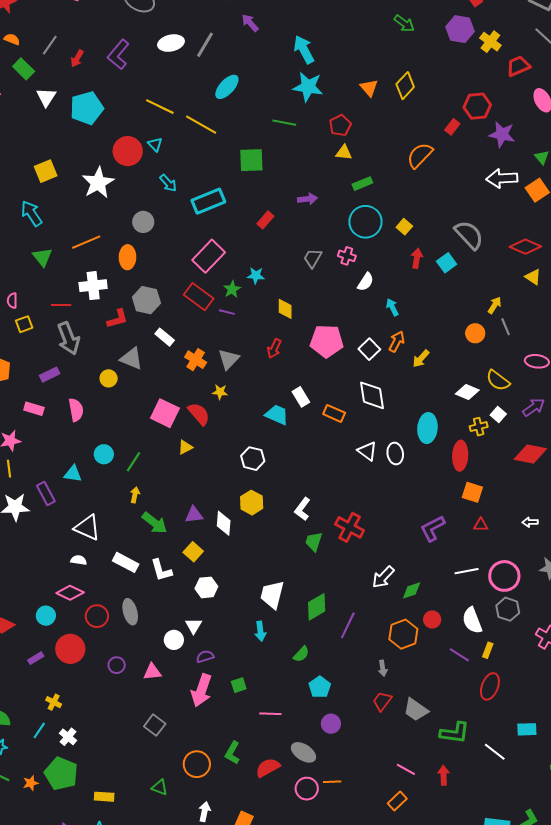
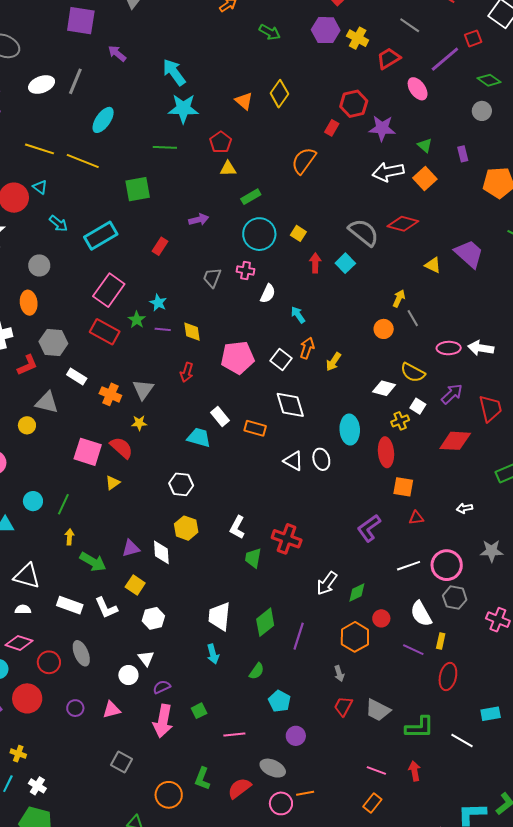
red diamond: (525, 247) -> (403, 224), moved
cyan star: (256, 275) -> (158, 303), turned 30
purple line: (227, 312) -> (163, 329), moved

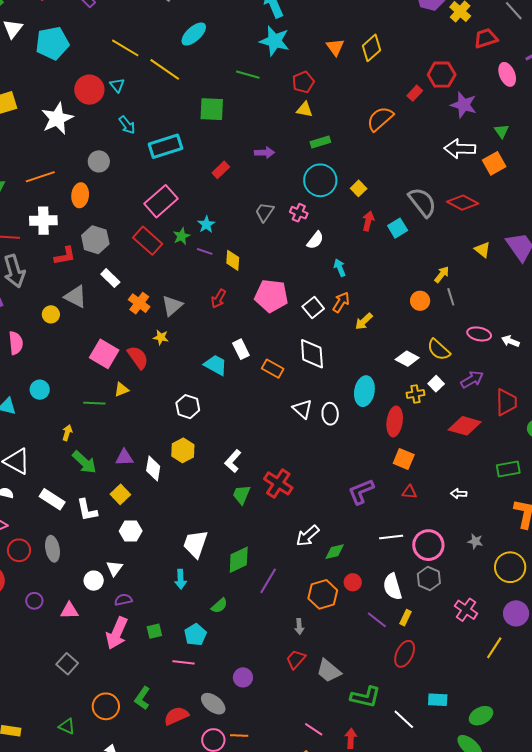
white arrow: (481, 348) -> (510, 341), size x0.7
green line: (63, 504) -> (94, 403), moved, turned 55
gray star: (492, 551) -> (475, 541), size x0.7
cyan pentagon: (280, 701) -> (195, 635), moved

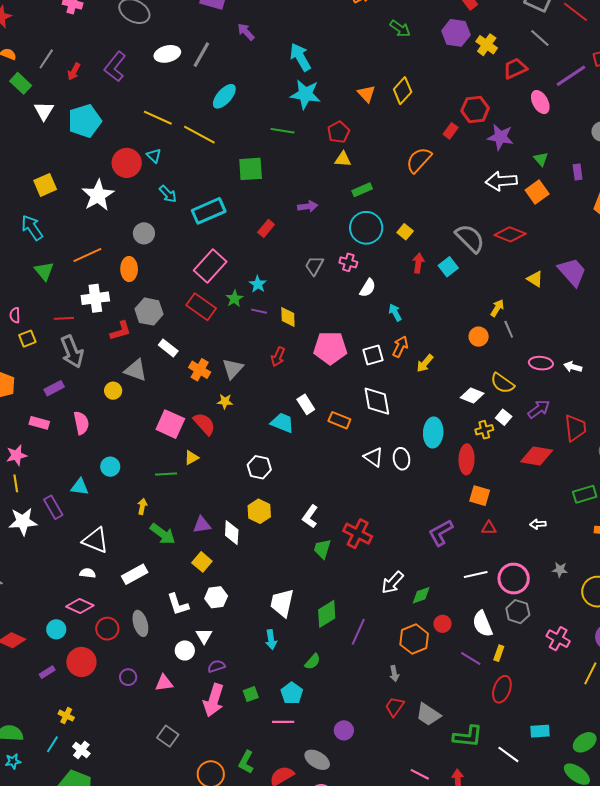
white square: (313, 307) -> (373, 355), turned 30
white rectangle: (52, 499) -> (135, 574), turned -55
white L-shape: (87, 510) -> (178, 604), moved

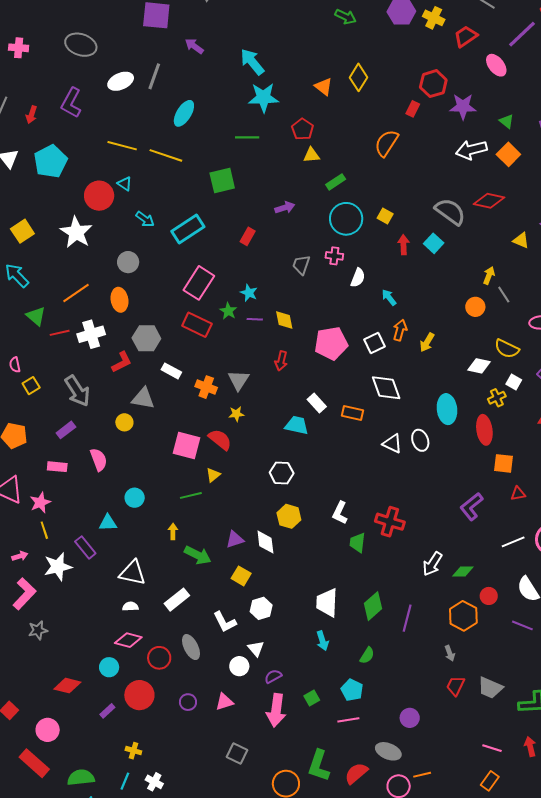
red line: (64, 318) -> (60, 333), moved
green diamond: (421, 595) -> (463, 572), turned 30
green L-shape: (246, 762) -> (319, 766), size x1.4

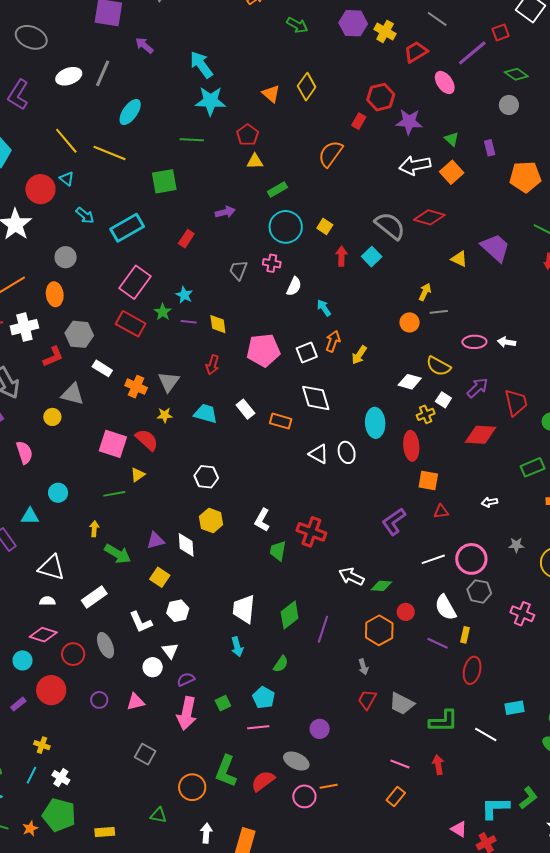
yellow line: (122, 146) -> (66, 141), turned 32
gray line: (504, 295) -> (439, 312), turned -66
cyan trapezoid: (297, 425) -> (206, 414), moved
white arrow: (432, 564) -> (351, 576), turned 80

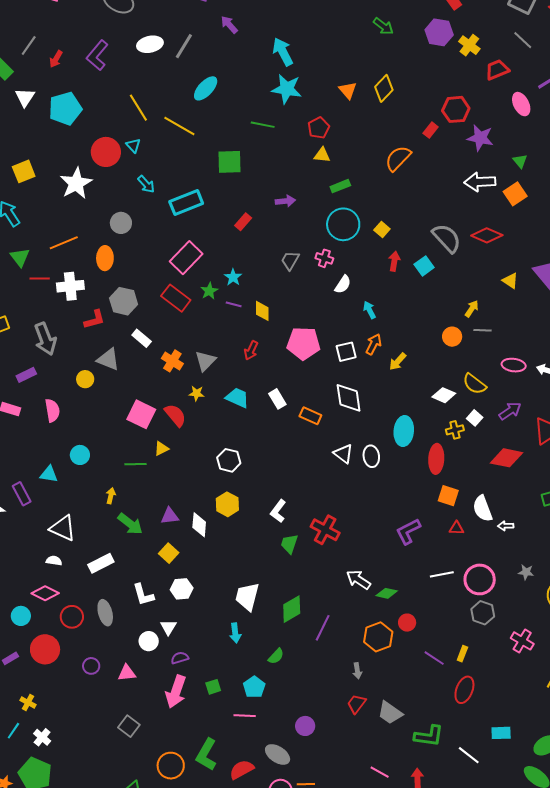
white semicircle: (445, 607) -> (483, 509), moved

